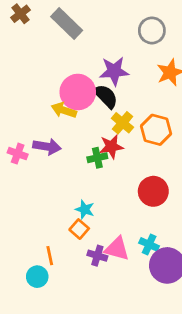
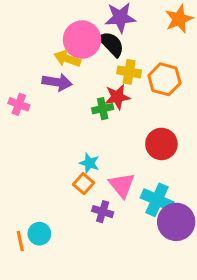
yellow cross: (123, 123) -> (129, 72), turned -30
purple arrow: (47, 147) -> (57, 82), moved
cyan cross: (149, 244) -> (157, 200), size x1.5
pink triangle: (117, 249) -> (122, 185), moved, turned 36
orange line: (50, 256) -> (20, 241), moved

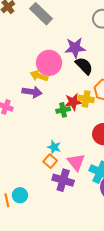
black semicircle: (111, 44) -> (84, 66), moved
yellow cross: (129, 72) -> (86, 99), moved
purple cross: (103, 212) -> (63, 180), size x1.5

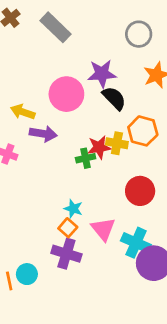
yellow arrow: (39, 76) -> (23, 112), moved
purple cross: (63, 180) -> (66, 254), moved

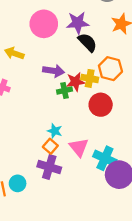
pink circle: (66, 94) -> (44, 24), moved
purple arrow: (43, 134) -> (54, 71), moved
red circle: (140, 191) -> (101, 105), moved

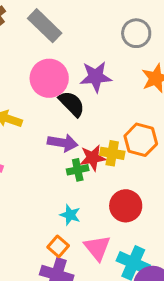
black semicircle: (87, 42) -> (72, 104), moved
red circle: (101, 105) -> (126, 206), moved
cyan star: (55, 131) -> (70, 215), moved

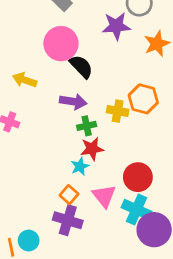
purple star: (96, 77) -> (116, 26), moved
red star: (93, 158) -> (92, 149), moved
red circle: (126, 206) -> (138, 177), moved
cyan star: (70, 215) -> (80, 166), turned 30

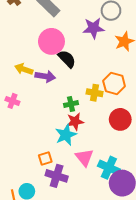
purple arrow: (73, 102) -> (45, 76), moved
cyan star: (80, 166) -> (66, 135), size x1.5
red circle: (138, 177) -> (120, 119), moved
orange square: (69, 195) -> (45, 158), moved, turned 32

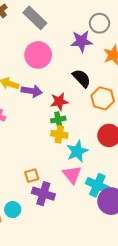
black semicircle: (67, 59) -> (81, 78), moved
yellow cross: (95, 93) -> (59, 134), moved
red star: (75, 121) -> (59, 102), moved
cyan star: (66, 135) -> (77, 151), moved

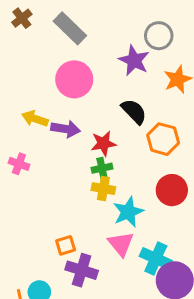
purple star: (81, 41) -> (134, 60), turned 30

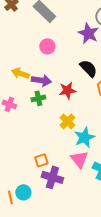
pink circle: (74, 79) -> (47, 46), size x0.6
green cross: (102, 168) -> (38, 98), moved
yellow cross: (103, 189) -> (67, 121), turned 35

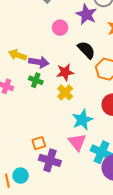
pink circle: (47, 46) -> (60, 28), moved
green cross: (38, 98) -> (36, 80), turned 32
yellow cross: (67, 121) -> (65, 92), moved

